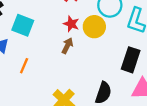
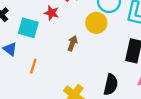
red star: (71, 24) -> (51, 13), moved

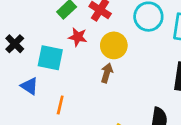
yellow circle: (96, 23) -> (114, 45), moved

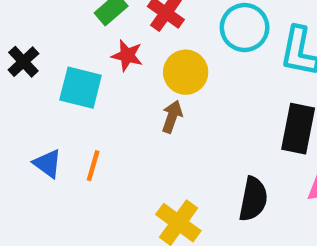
blue triangle: (29, 86) -> (48, 164), moved

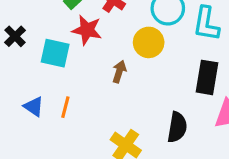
red star: (127, 56) -> (87, 30), size x1.4
yellow circle: (186, 72) -> (149, 42), moved

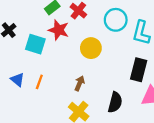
yellow circle: (149, 42) -> (91, 48), moved
brown arrow: (119, 72) -> (79, 83), moved

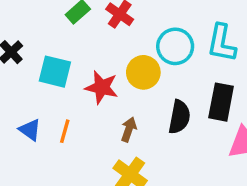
cyan circle: (116, 20) -> (175, 46), moved
red star: (59, 30) -> (102, 87), moved
black semicircle: (115, 102) -> (179, 117), moved

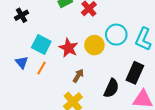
cyan square: (55, 72) -> (41, 44), moved
black semicircle: (179, 117) -> (111, 88), moved

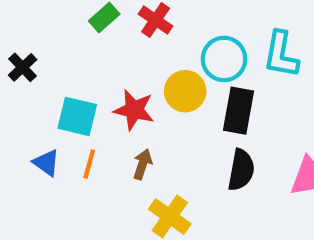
black rectangle: (135, 73) -> (239, 111), moved
brown arrow: (78, 76) -> (142, 164), moved

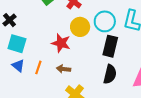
yellow circle: (185, 91) -> (80, 27), moved
cyan square: (77, 116) -> (17, 44), moved
brown arrow: (142, 164) -> (64, 69), turned -104

